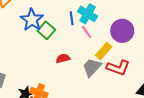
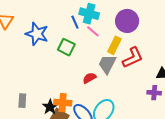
green square: (46, 30) -> (66, 47), moved
red semicircle: (63, 58) -> (89, 78), moved
red L-shape: (118, 68) -> (133, 58), turned -30

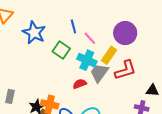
cyan cross: (89, 14) -> (87, 60), moved

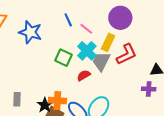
green square: (61, 50) -> (63, 58), moved
cyan cross: (87, 60) -> (87, 51), turned 30

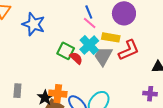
blue line: (68, 20) -> (89, 12), moved
yellow rectangle: (108, 42) -> (111, 37), turned 72
red semicircle: (84, 75) -> (76, 58), moved, turned 72
purple cross: (149, 89) -> (150, 94), moved

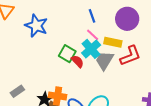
pink line: (90, 23) -> (93, 35), moved
gray rectangle: (17, 91) -> (17, 91), turned 48

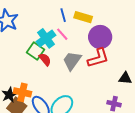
purple circle: (127, 19) -> (100, 37), moved
yellow rectangle: (113, 42) -> (83, 17), moved
cyan cross: (91, 49) -> (46, 38), moved

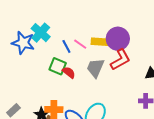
blue line: (63, 15) -> (66, 46), moved
yellow rectangle: (83, 17) -> (100, 42), moved
cyan cross: (46, 38) -> (41, 33), moved

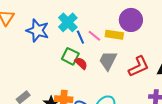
cyan cross: (41, 33) -> (68, 22), moved
purple circle: (118, 39) -> (131, 20), moved
red L-shape: (120, 60) -> (139, 66), moved

